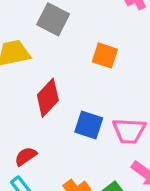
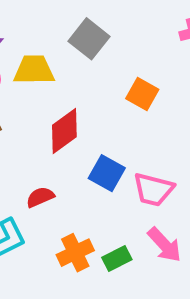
red semicircle: (26, 156) -> (40, 197), moved

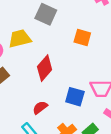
blue square: (107, 173) -> (75, 97), moved

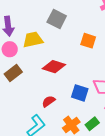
red diamond: (45, 68) -> (54, 67), turned 65

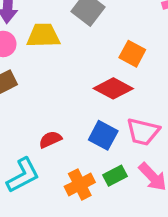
red diamond: (54, 67) -> (113, 88), moved
green rectangle: (92, 124) -> (115, 176), moved

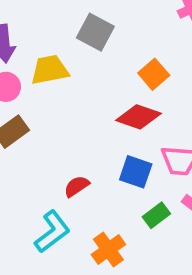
orange square: (132, 54) -> (154, 74), turned 30
orange cross: (80, 184) -> (108, 250), moved

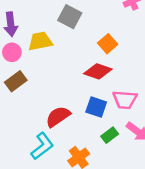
red semicircle: (77, 186) -> (58, 117), size x1.5

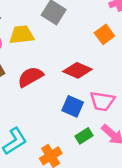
orange square: (108, 44) -> (104, 34), moved
red semicircle: (58, 117) -> (30, 77), moved

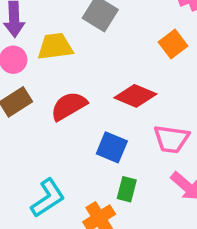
blue square: (73, 106) -> (112, 147), moved
green rectangle: (84, 136) -> (127, 189), moved, turned -42

